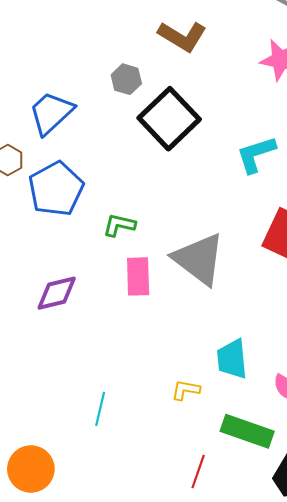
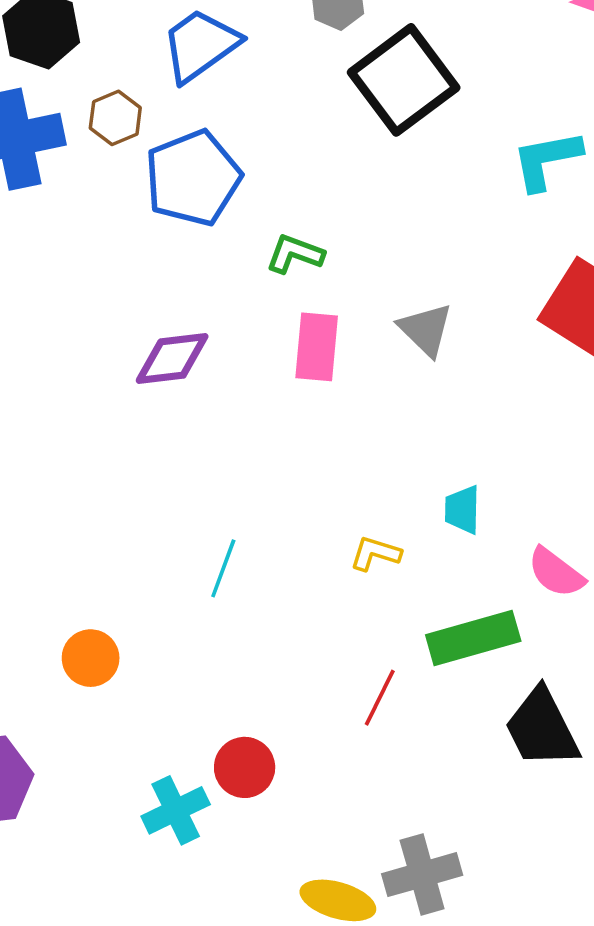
gray triangle: (199, 259) -> (426, 329), size x0.6
cyan trapezoid: (232, 359) -> (462, 510), size x0.7
green rectangle: (247, 431) -> (473, 638), turned -42
orange circle: (31, 469) -> (91, 658), size x0.7

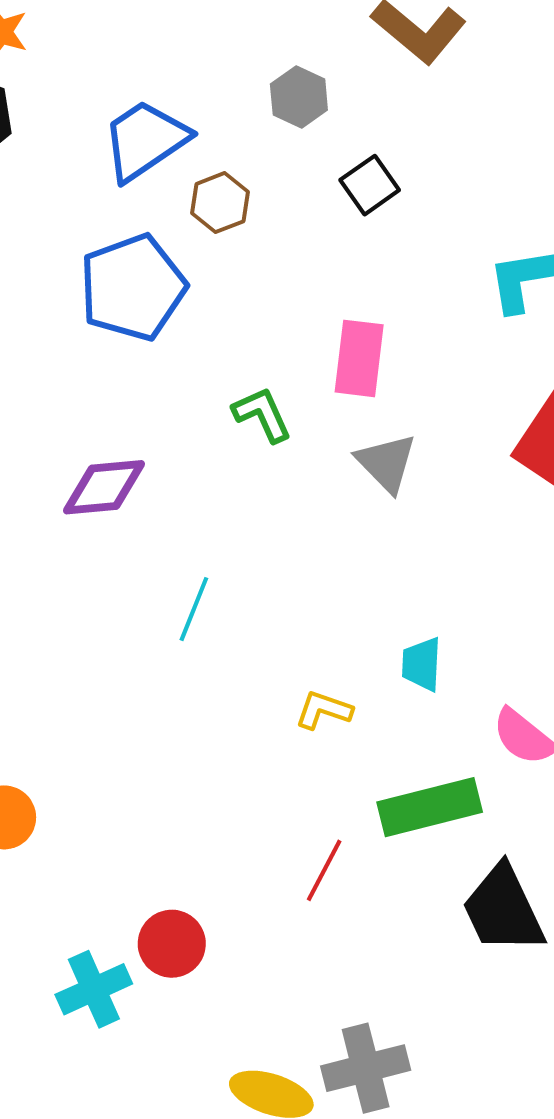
black square: (404, 80) -> (370, 185), size x0.5
brown hexagon: (115, 118) -> (220, 203), moved
green L-shape: (295, 254) -> (262, 414), moved, turned 44
pink rectangle: (317, 347) -> (359, 358), moved
cyan line: (223, 568) -> (194, 609), moved

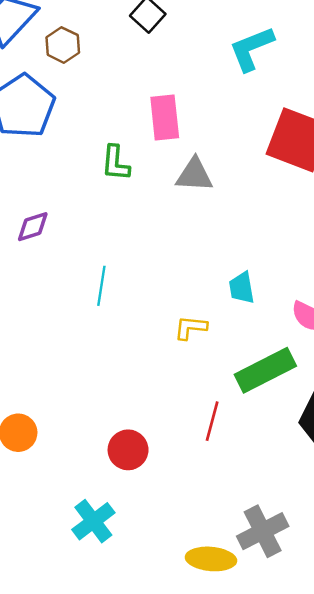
green L-shape: (262, 414) -> (116, 163), turned -138
gray triangle: (386, 463) -> (194, 175), turned -30
purple diamond: (104, 487) -> (33, 227), size x0.7
red circle: (172, 944) -> (128, 450), moved

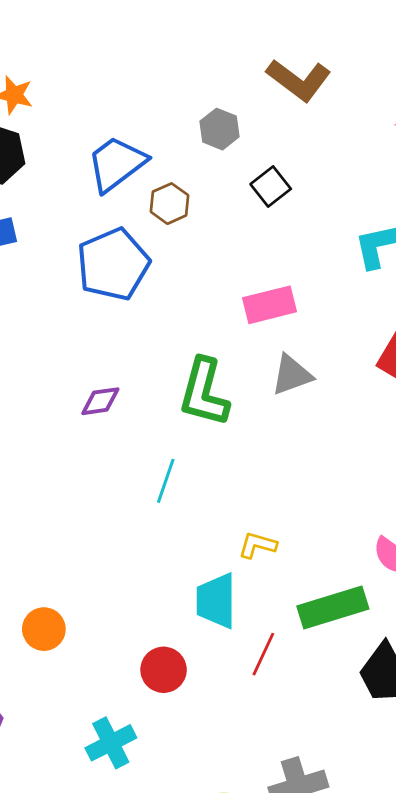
pink rectangle: (165, 118) -> (269, 305), turned 72
green L-shape: (116, 163) -> (204, 392), moved, size x1.6
gray triangle: (194, 175) -> (292, 375), turned -33
cyan trapezoid: (242, 288) -> (216, 601), moved, size x1.5

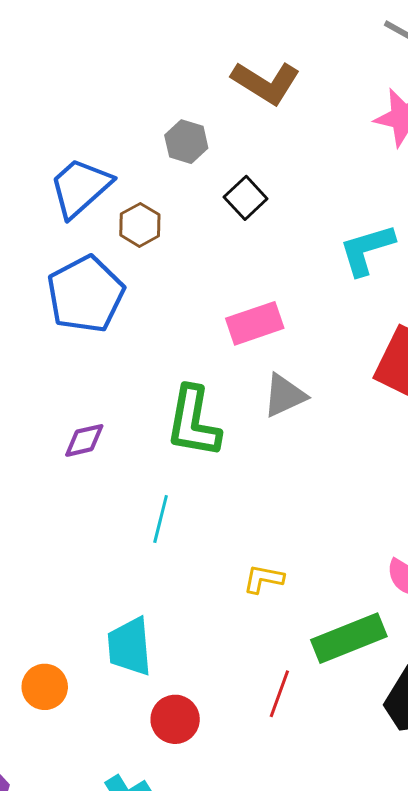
cyan trapezoid: (216, 601) -> (129, 646), moved

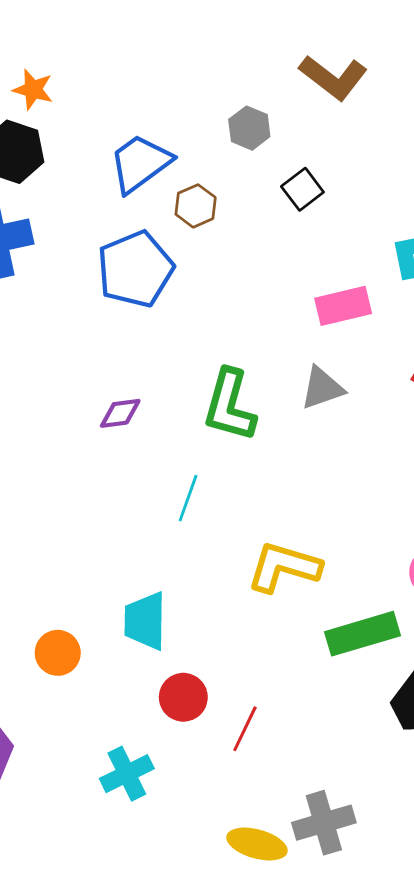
pink rectangle: (255, 323) -> (343, 306), moved
yellow L-shape: (263, 579) -> (284, 567), size x1.8
red line: (279, 694) -> (245, 729), moved

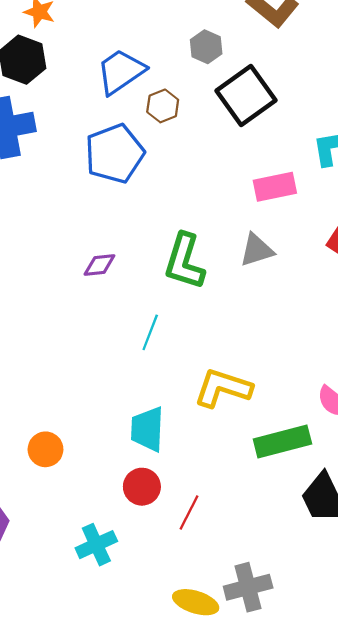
black square: (302, 189) -> (246, 95), size x1.8
cyan trapezoid: (145, 621) -> (147, 429), moved

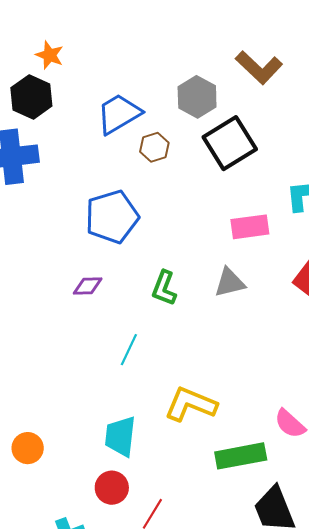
gray hexagon: (206, 47) -> (197, 97), size x1.4
blue pentagon: (115, 154) -> (112, 217), moved
green L-shape: (184, 261) -> (164, 288), size x0.7

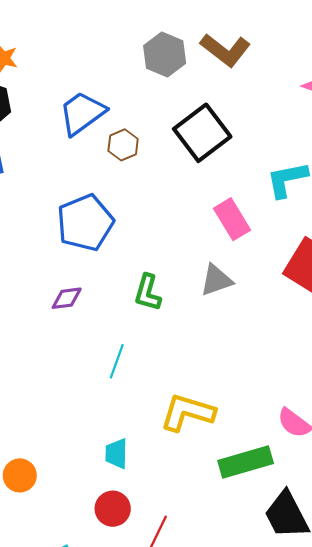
gray hexagon: (197, 97) -> (165, 54), moved
pink rectangle: (250, 227) -> (232, 219), turned 72
cyan trapezoid: (120, 436) -> (116, 454), size x0.7

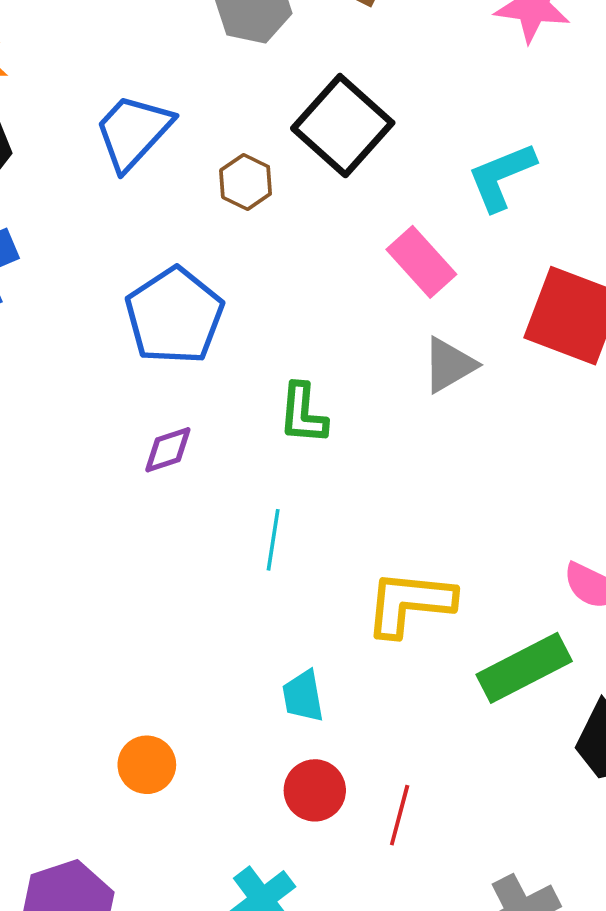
brown hexagon: (123, 145) -> (246, 182), moved
gray triangle: (216, 280) -> (449, 365), moved

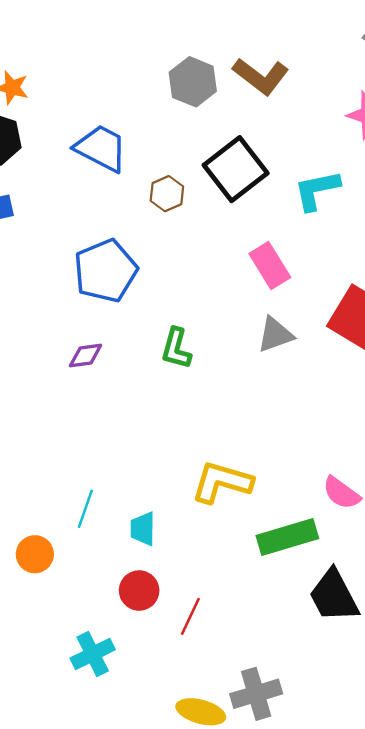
blue trapezoid: (133, 132) -> (101, 148), turned 64
cyan L-shape: (501, 176) -> (317, 190), moved
cyan line: (273, 540) -> (85, 509), moved

